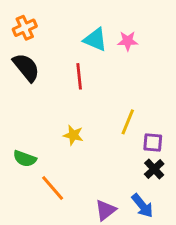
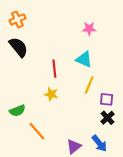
cyan triangle: (95, 40) -> (84, 59), moved
red line: (79, 76) -> (54, 69), moved
green semicircle: (25, 159) -> (17, 111), turned -42

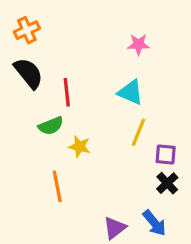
red line: (54, 69) -> (67, 92), moved
green semicircle: (17, 111) -> (51, 126), moved
orange line: (37, 131) -> (57, 186), moved, turned 30

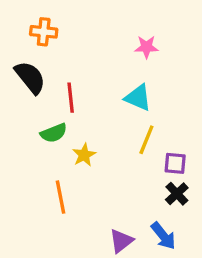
orange cross: (27, 30) -> (44, 32), moved, turned 30
yellow star: (80, 147) -> (84, 155), turned 30

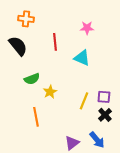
red line: (71, 98) -> (55, 42), moved
yellow line: (146, 140) -> (84, 101), moved

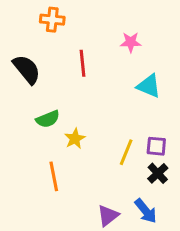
orange cross: (26, 19) -> (52, 20), moved
cyan triangle: (82, 58) -> (149, 86), moved

